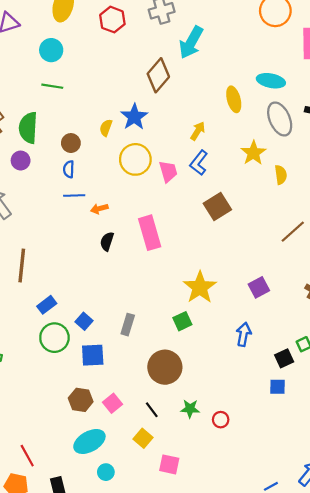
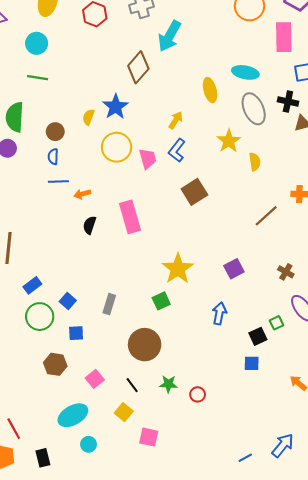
blue square: (93, 355) -> (76, 333), size x0.7
brown hexagon: (81, 400) -> (55, 364), moved

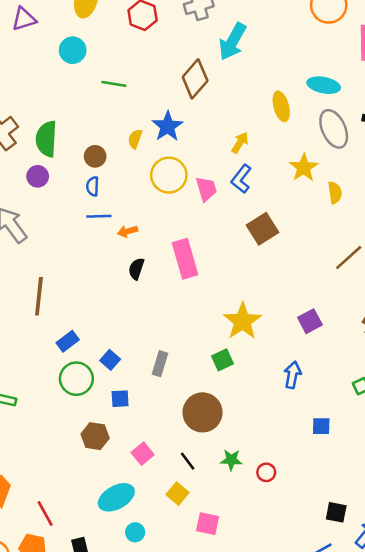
green line: (38, 78) -> (114, 84), moved
black square: (258, 336) -> (336, 512), moved, turned 36
blue square: (252, 363) -> (321, 426), moved

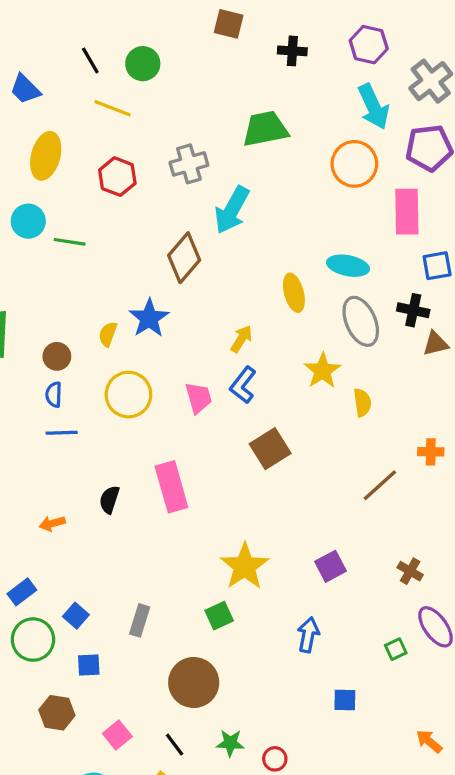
green line: (114, 84) -> (70, 242), moved
yellow circle: (169, 175) -> (128, 395), moved
orange arrow: (128, 231) -> (52, 523), moved

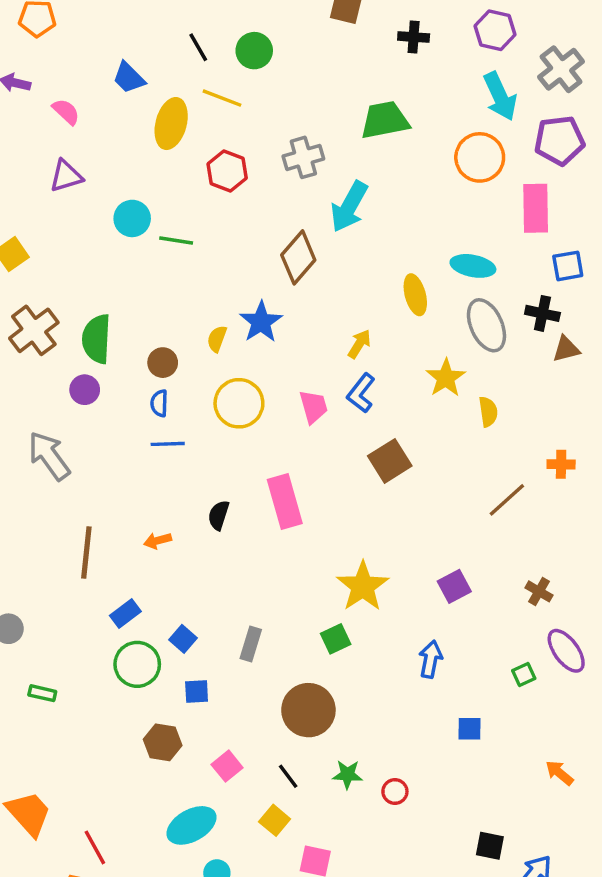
yellow ellipse: (46, 156) -> (171, 124), moved

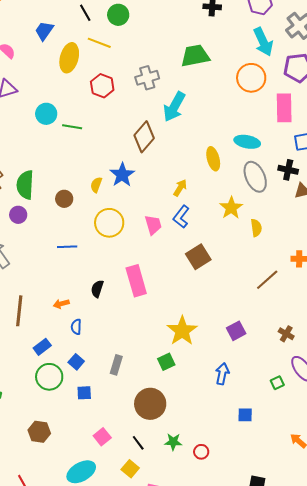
blue trapezoid: (129, 78) -> (44, 31), turned 80
blue semicircle: (159, 403) -> (76, 327), moved
brown hexagon: (163, 742) -> (39, 432), moved

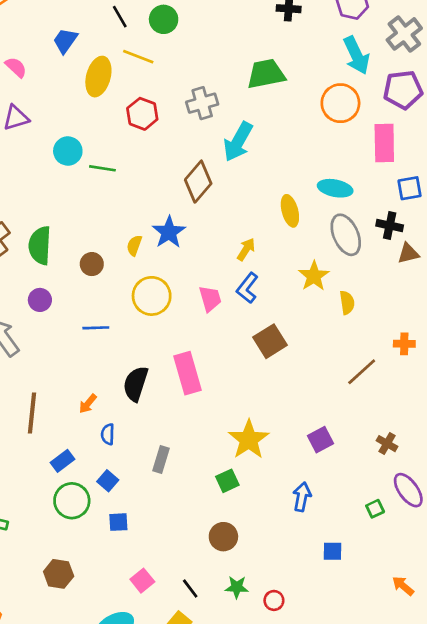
purple circle: (18, 215) -> (40, 300), moved
black semicircle: (97, 289) -> (136, 384), size x1.5
orange arrow: (61, 304) -> (88, 404), turned -35
gray rectangle: (116, 365) -> (161, 460), moved
brown circle: (150, 404) -> (223, 537), moved, size x0.7

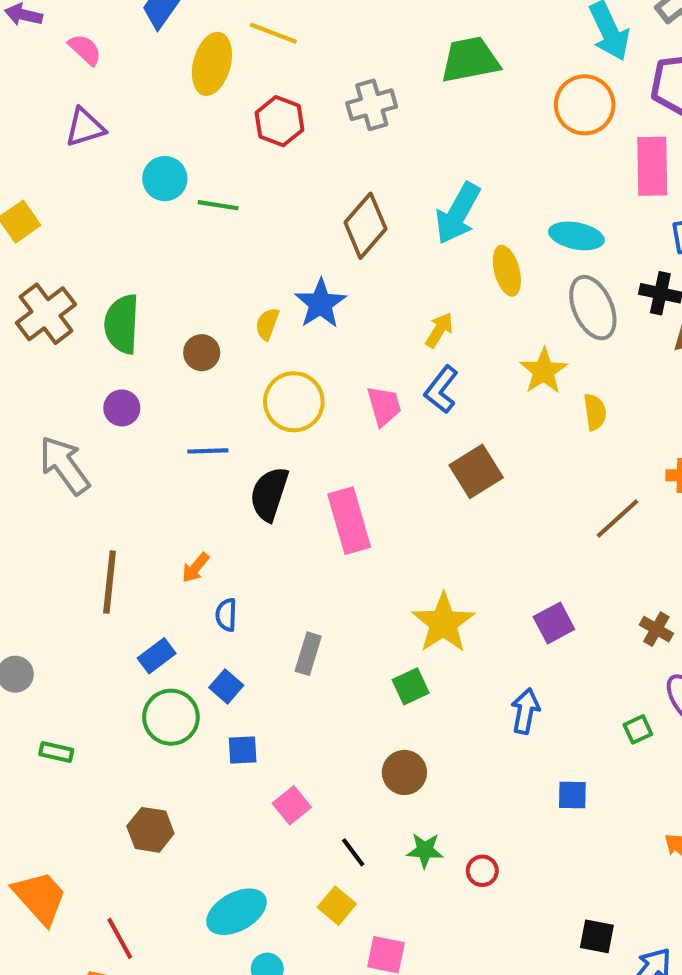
cyan arrow: (238, 142) -> (458, 213), moved
black semicircle: (136, 384) -> (269, 494), moved
pink square: (142, 581) -> (292, 805), moved

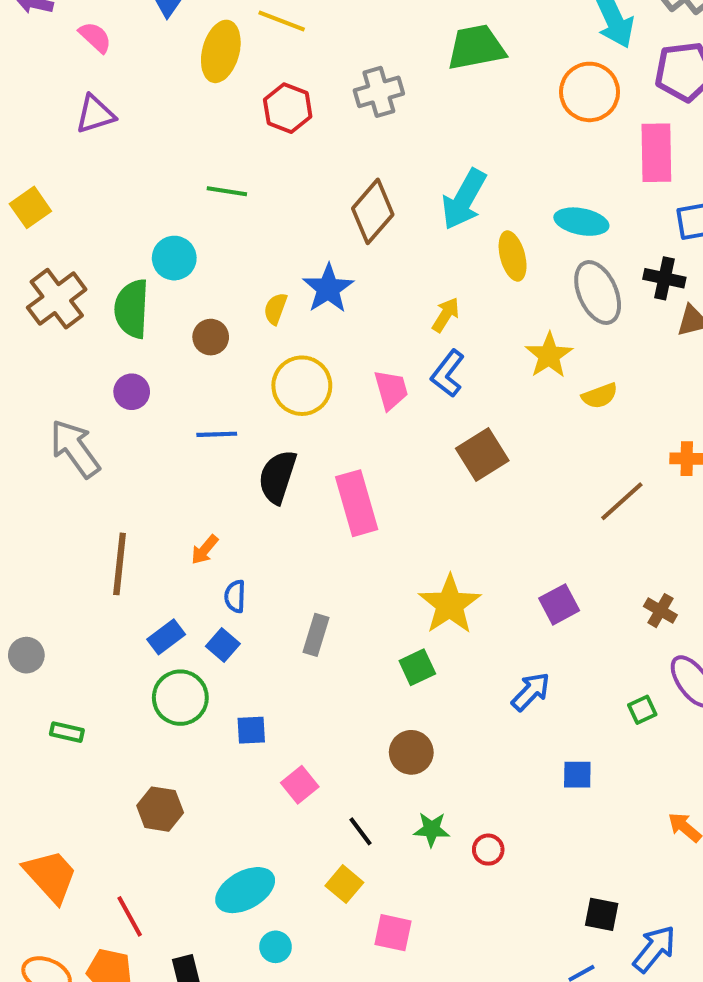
cyan circle: (165, 179) -> (174, 258), moved
yellow semicircle: (595, 412) -> (600, 396), turned 78
blue square: (226, 686) -> (223, 645), moved
blue arrow: (525, 711) -> (531, 692), turned 33

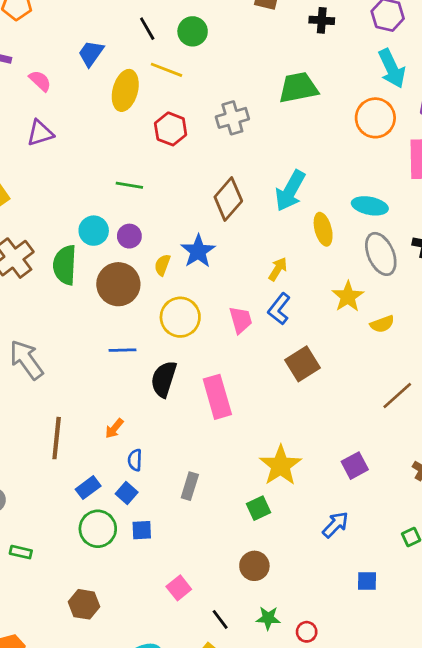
brown circle: (211, 337) -> (118, 284), size x1.8
purple circle: (132, 392) -> (129, 236), moved
blue square: (251, 730) -> (142, 530), moved

